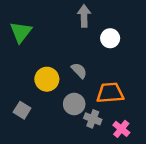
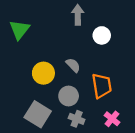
orange trapezoid: (110, 93) -> (102, 86), turned 85
gray square: (22, 110) -> (38, 114), moved, size x1.6
gray cross: (93, 119) -> (77, 119), moved

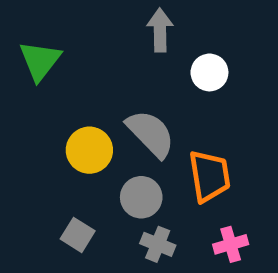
gray semicircle: (73, 65) -> (151, 134), size x1.6
gray square: (38, 114) -> (78, 235), size x0.6
pink cross: (112, 119) -> (231, 244), turned 35

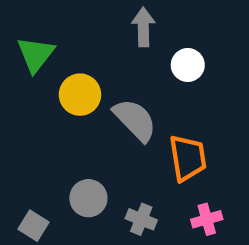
yellow circle: (89, 150) -> (80, 95), moved
gray circle: (141, 197) -> (88, 198), moved
gray square: (78, 235) -> (33, 226), moved

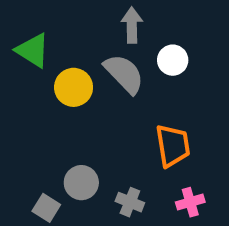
green triangle: (36, 54) -> (33, 50), turned -36
gray semicircle: (135, 120) -> (124, 74), moved
gray square: (33, 226) -> (46, 208), moved

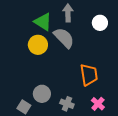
green triangle: (33, 50) -> (43, 22), moved
white circle: (173, 60) -> (100, 23), moved
pink cross: (190, 202) -> (98, 104), turned -32

